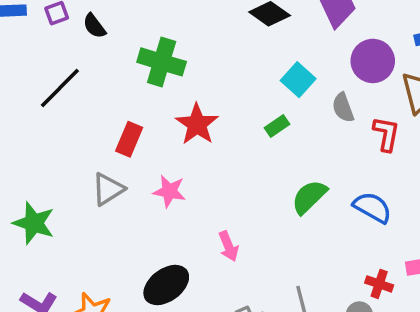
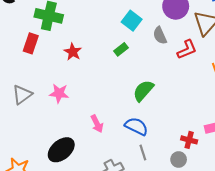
red star: (197, 124) -> (73, 52), size x0.7
red L-shape: (386, 134) -> (187, 49), turned 60
red rectangle: (129, 139) -> (31, 43), moved
blue semicircle: (372, 207) -> (136, 126), moved

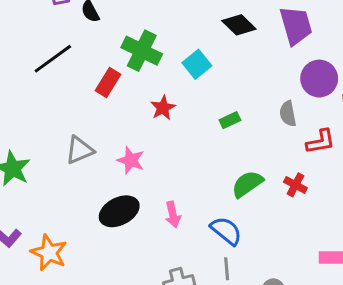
cyan square: (132, 21) -> (197, 64), moved
red cross: (189, 140) -> (295, 185), moved
black ellipse: (61, 150) -> (119, 211), moved

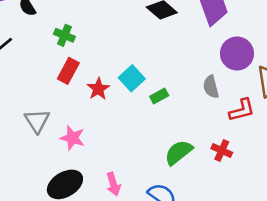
green cross: (142, 51) -> (64, 35), moved, size x0.6
cyan square: (197, 64) -> (132, 78), moved
red rectangle: (108, 83) -> (68, 71), moved
gray triangle: (79, 150) -> (37, 121), moved, turned -36

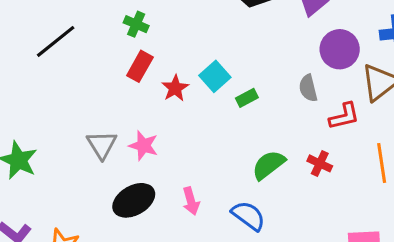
gray triangle: (37, 121) -> (102, 145), moved

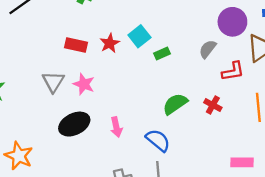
red rectangle: (140, 66) -> (76, 45), moved, turned 70
gray semicircle: (308, 88) -> (208, 49), turned 48

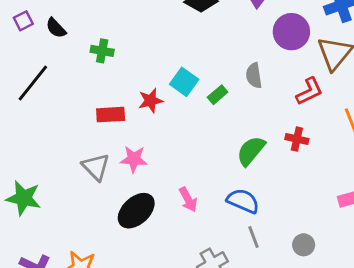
red star: (110, 43) -> (151, 101), turned 30
gray semicircle: (208, 49) -> (254, 75), moved, turned -30

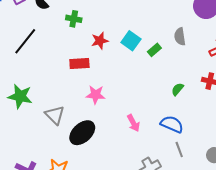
red star: (151, 101) -> (100, 41), moved
green semicircle: (251, 151) -> (178, 89), size x0.6
gray triangle: (96, 167) -> (55, 115), moved
green star: (24, 198) -> (20, 96), moved
black ellipse: (136, 211) -> (82, 133), moved

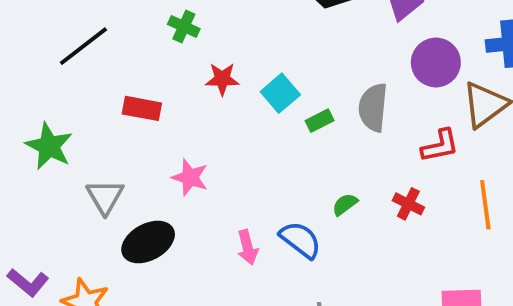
gray semicircle: (180, 37) -> (373, 107), size x1.4
red rectangle: (79, 63) -> (142, 108), moved
blue semicircle: (172, 124) -> (300, 240), moved

